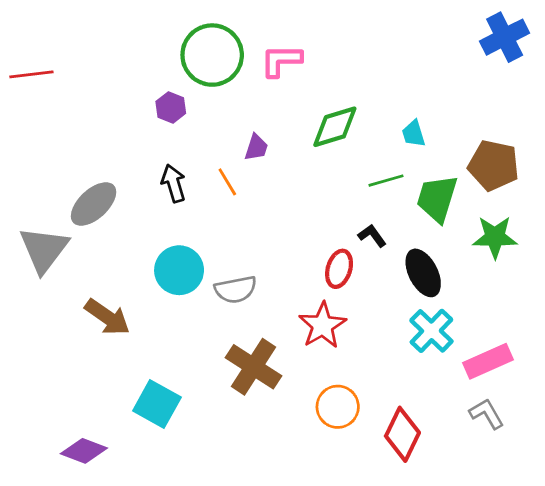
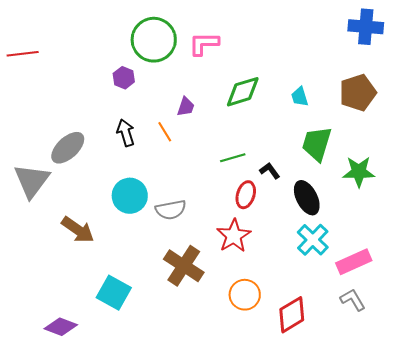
blue cross: (505, 37) -> (366, 27), turned 32
brown pentagon: (494, 165) -> (358, 93), moved, turned -30
green line: (386, 181) -> (233, 158), moved
red diamond: (402, 434) -> (292, 315), turned 33

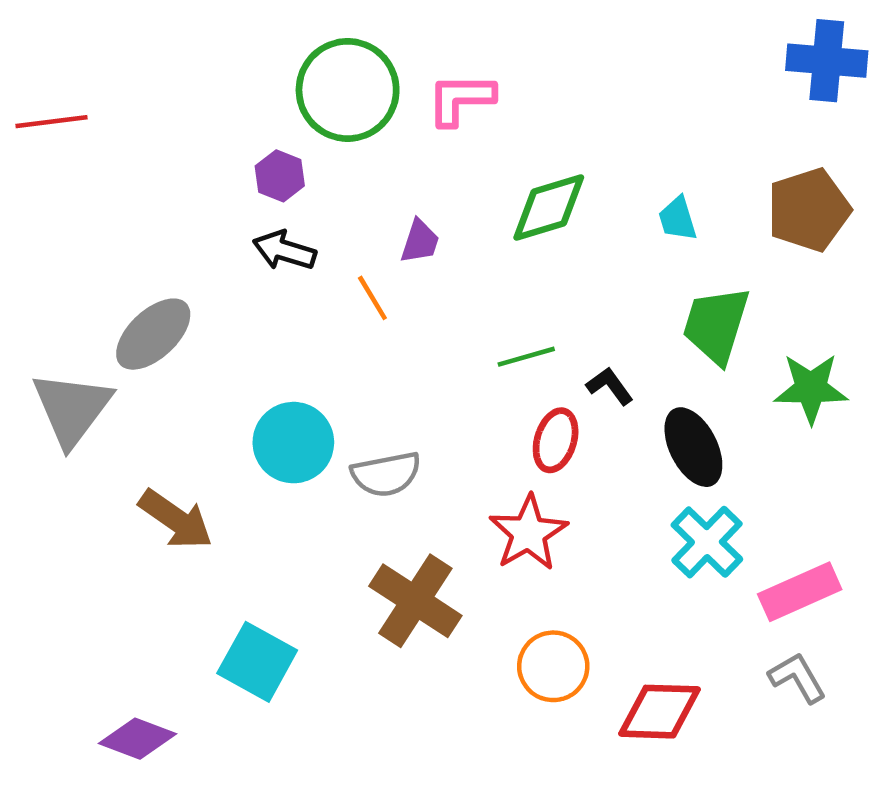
black arrow: (126, 133) -> (284, 250), moved, turned -56
red diamond: (292, 315) -> (660, 712), turned 33

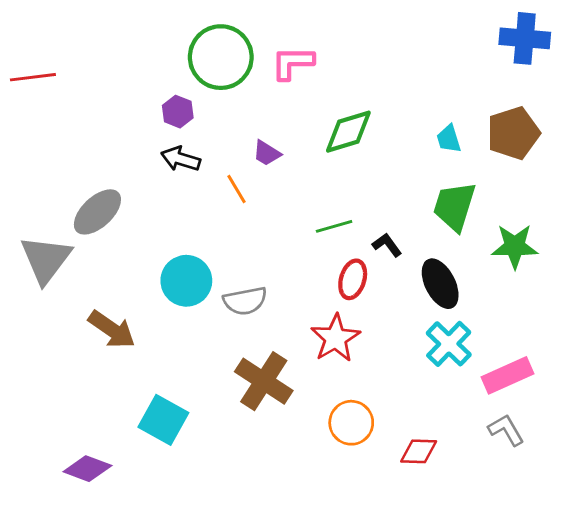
cyan trapezoid: (678, 219) -> (449, 139), moved
purple trapezoid: (420, 241) -> (267, 153), turned 104
red diamond: (660, 712) -> (419, 451), size x0.7

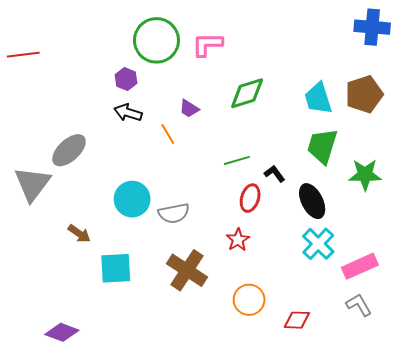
cyan trapezoid: (449, 139) -> (318, 98), size x1.6
brown arrow: (112, 330) -> (79, 234), size x0.7
red star: (335, 338) -> (238, 240), size x0.7
cyan square: (163, 420) -> (116, 268), moved, turned -32

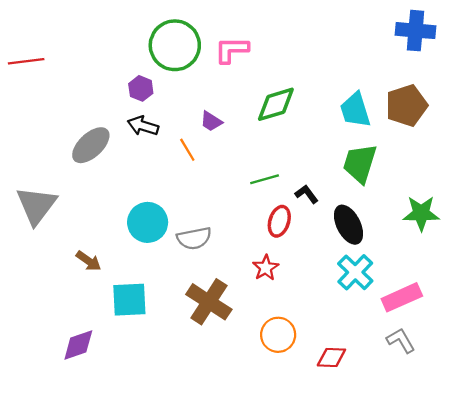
gray ellipse: (69, 150) -> (91, 145), moved
green star: (365, 175) -> (421, 213), moved
purple diamond: (62, 332) -> (78, 345), moved, turned -40

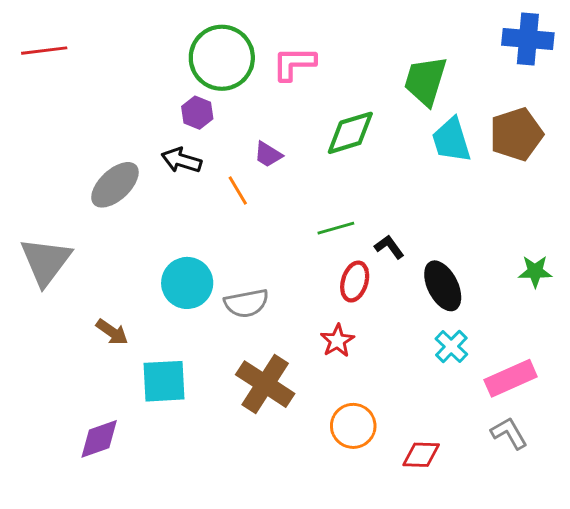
red line: (26, 61) -> (44, 51), moved
purple hexagon: (141, 88) -> (197, 113), moved
green trapezoid: (360, 163) -> (425, 81), moved
green star: (421, 213) -> (535, 271), size x0.7
cyan cross: (355, 272) -> (451, 346), size x0.7

